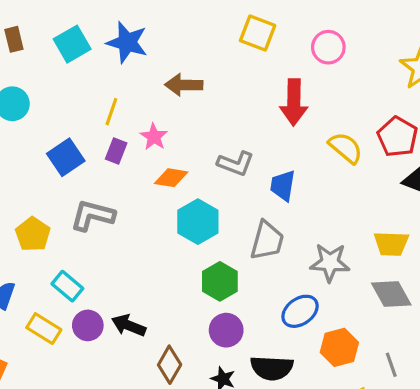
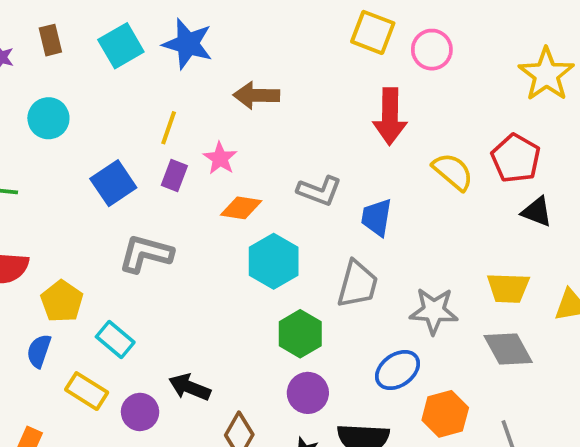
yellow square: (258, 33) -> (373, 32), moved
yellow pentagon: (33, 234) -> (62, 301), moved
purple circle: (88, 325) -> (140, 412), moved

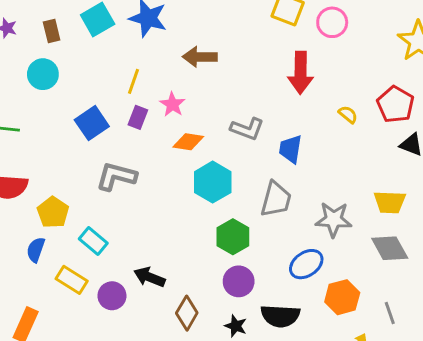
brown rectangle: (50, 40) -> (52, 31), moved
yellow semicircle: (453, 172) -> (348, 114), size x0.6

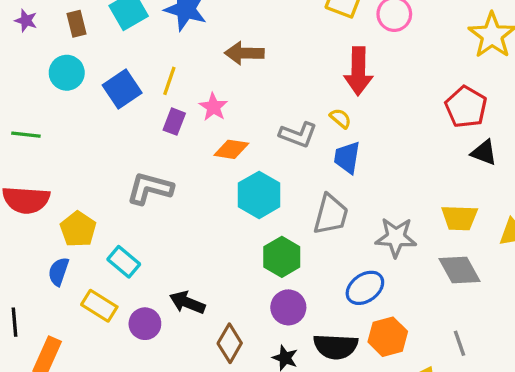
yellow semicircle: (348, 114) -> (341, 118), moved
blue square: (92, 123) -> (122, 89), moved
orange hexagon: (342, 297) -> (388, 337), moved

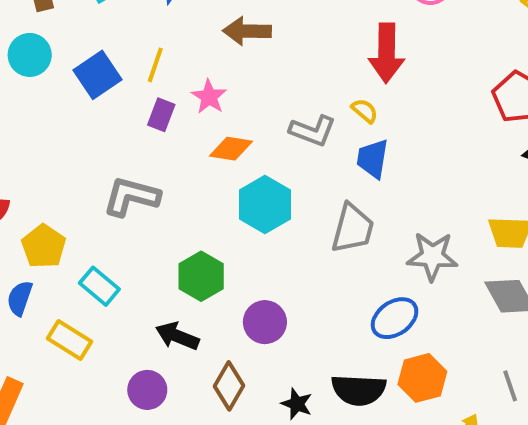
green hexagon: (282, 257) -> (201, 276), moved
purple circle: (288, 307) -> (265, 322), moved
purple circle: (145, 324) -> (147, 390), moved

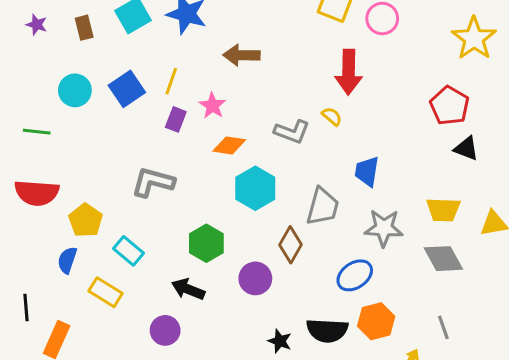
cyan circle: (30, 55) -> (75, 90), moved
blue trapezoid: (373, 159) -> (367, 171), moved
brown diamond: (229, 386) -> (290, 245), moved

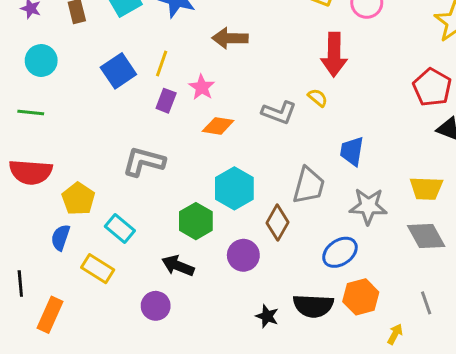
cyan circle: (75, 90) -> (41, 61), moved
cyan hexagon: (255, 188) -> (234, 188), moved

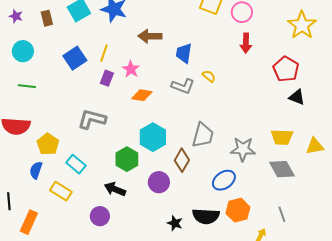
red arrow: (334, 55) -> (246, 43), moved, size x0.7
green line: (31, 113) -> (27, 86), moved
blue trapezoid: (352, 151) -> (184, 53), moved

